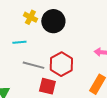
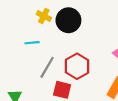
gray line: (33, 65) -> (47, 67), turned -75

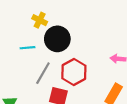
black circle: (68, 20) -> (57, 39), moved

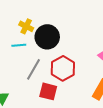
yellow cross: (40, 20) -> (26, 26), moved

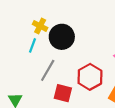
cyan line: (19, 45) -> (33, 45), turned -64
red hexagon: (63, 68) -> (90, 77), moved

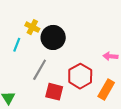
cyan line: (33, 45) -> (17, 45), moved

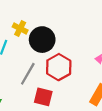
red hexagon: (80, 76) -> (59, 67), moved

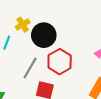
yellow cross: (20, 28) -> (23, 25), turned 32

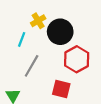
gray line: (30, 68) -> (32, 66), moved

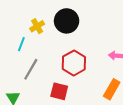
black circle: (60, 32) -> (67, 21), moved

